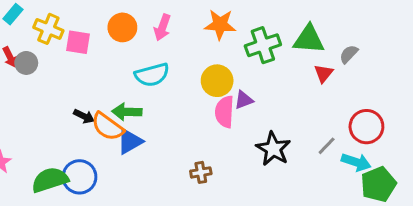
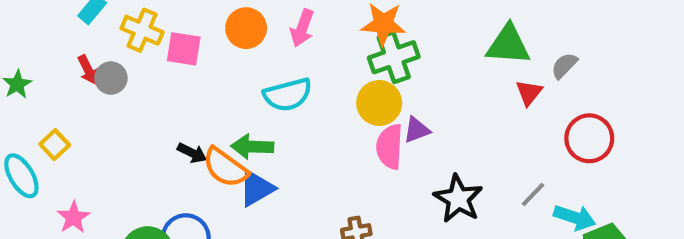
green cross: (263, 45) -> (394, 57), moved
red circle: (366, 127) -> (589, 138), moved

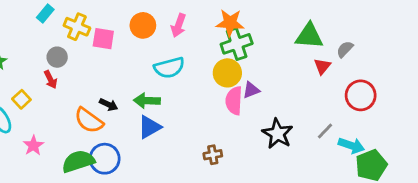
red arrow: (88, 70) -> (51, 80), moved
orange semicircle: (225, 167) -> (89, 120), moved

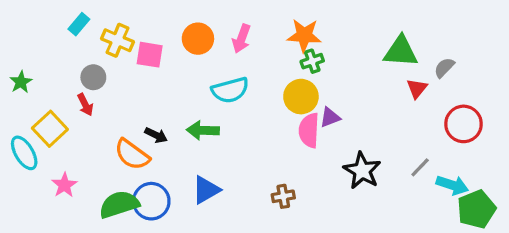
green cross: (237, 44) -> (312, 61), size x0.6
yellow square: (21, 99) -> (50, 129), size x1.5
blue triangle: (149, 127) -> (206, 190), moved

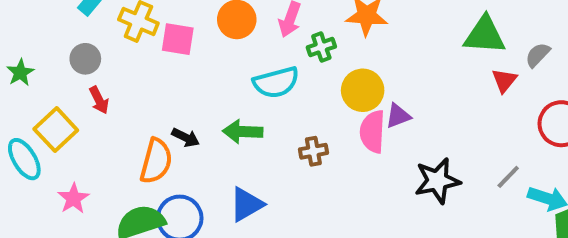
green cross: (312, 61) -> (321, 47), moved
gray circle: (93, 77) -> (85, 59), moved
orange semicircle: (132, 154) -> (156, 161), turned -111
black star: (362, 171) -> (437, 181), turned 30
brown cross: (283, 196) -> (313, 151), moved

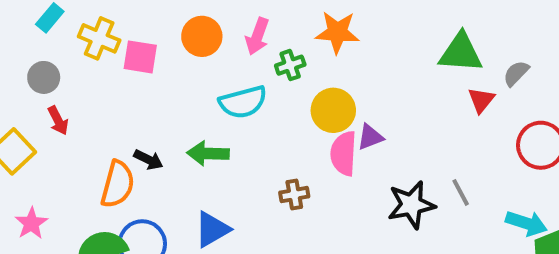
brown cross: (313, 151) -> (294, 195), moved
gray line: (508, 177) -> (461, 192), moved, turned -72

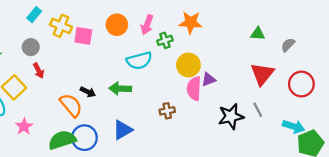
green triangle: (461, 53) -> (258, 34), size x0.6
red triangle: (481, 100) -> (262, 74), moved, size x1.6
orange semicircle: (118, 184) -> (71, 105), turned -55

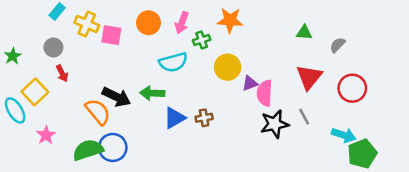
pink semicircle: (194, 88) -> (265, 93), moved
black arrow: (88, 92) -> (116, 97), size x1.6
blue triangle: (122, 130) -> (174, 118), moved

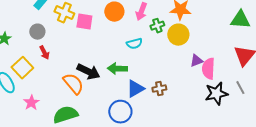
green triangle: (304, 33) -> (240, 20), size x1.5
cyan semicircle: (173, 62) -> (134, 44), size x0.7
yellow circle: (228, 67) -> (178, 35), moved
blue circle: (113, 147) -> (120, 112), moved

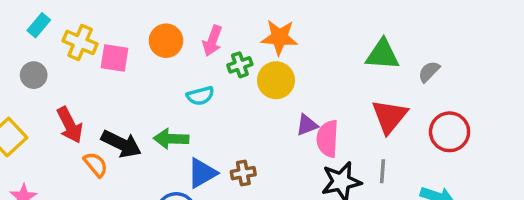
red arrow: (44, 53) -> (70, 125), moved, size x1.5
orange semicircle: (73, 84) -> (96, 164), size x0.7
gray line: (240, 88) -> (383, 171), turned 32

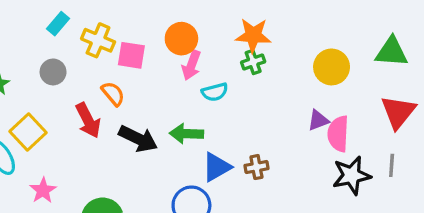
orange star: (279, 37) -> (253, 35), moved
pink arrow: (212, 41) -> (191, 65), moved
yellow circle: (276, 80) -> (332, 67), moved
orange semicircle: (96, 164) -> (113, 94), moved

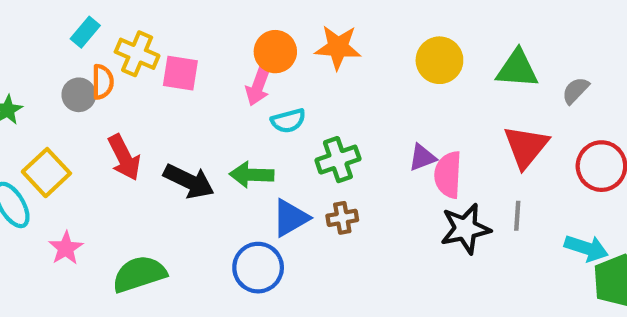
orange circle: (181, 39) -> (275, 52), moved
green cross: (253, 62) -> (338, 160), moved, size x1.4
yellow circle: (332, 67) -> (439, 60), moved
orange semicircle: (113, 94) -> (103, 82), moved, turned 40

